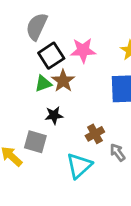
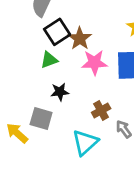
pink star: (83, 50) -> (94, 63), moved
brown star: (63, 81) -> (80, 39), moved

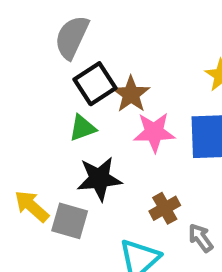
black star: (60, 92) -> (99, 179), size x1.5
yellow arrow: (17, 133) -> (32, 206), moved

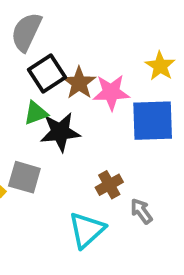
pink star: (154, 132) -> (111, 92), moved
black star: (99, 179) -> (60, 132), moved
gray square: (70, 221) -> (24, 177), moved

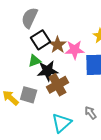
brown cross: (109, 185) -> (58, 85), moved, size x1.5

